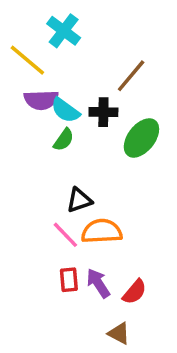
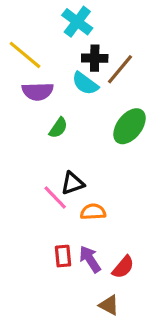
cyan cross: (64, 31) -> (77, 22), moved
cyan semicircle: (65, 110) -> (85, 83), moved
black cross: (103, 112) -> (95, 58), moved
orange semicircle: (102, 231) -> (93, 212), size x0.7
pink line: (65, 235) -> (55, 197), moved

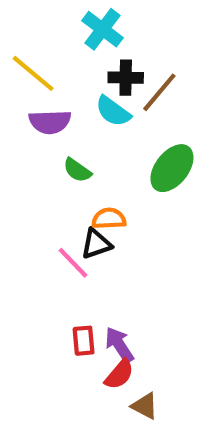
green semicircle: (58, 128) -> (77, 170), turned 90
orange semicircle: (93, 212) -> (109, 219), moved
red semicircle: (123, 267) -> (119, 374), moved

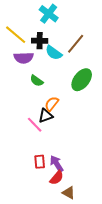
black cross: (126, 78) -> (40, 41), moved
orange semicircle: (109, 219) -> (52, 104), turned -49

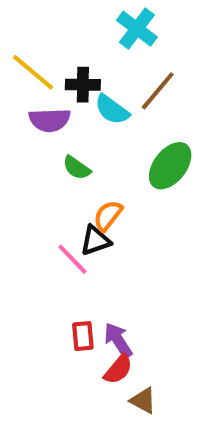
cyan cross: (49, 14) -> (137, 29), moved

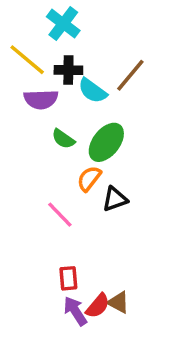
cyan cross: (137, 29) -> (63, 24), moved
green ellipse: (170, 166) -> (106, 142), moved
black triangle: (95, 241) -> (115, 199), moved
purple arrow: (118, 340) -> (75, 311), moved
brown triangle: (143, 400) -> (118, 302), moved

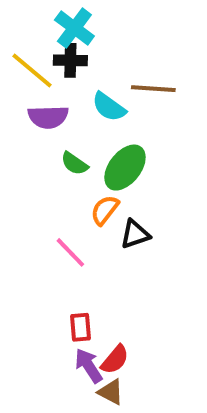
black cross: (68, 70) -> (70, 60), moved
brown line: (130, 75) -> (153, 89), turned 54
brown triangle: (118, 302) -> (111, 392), moved

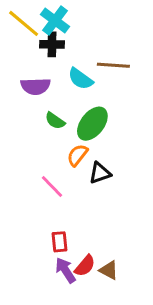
yellow line: (32, 70) -> (24, 23), moved
brown triangle: (111, 392) -> (109, 270), moved

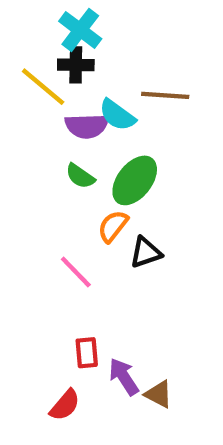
yellow line: (24, 23) -> (43, 87), moved
purple semicircle: (36, 86) -> (87, 126), moved
red semicircle: (85, 266) -> (65, 405), moved
purple arrow: (65, 270) -> (124, 377), moved

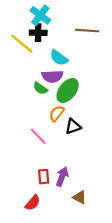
brown line: (165, 95) -> (87, 31), moved
purple semicircle: (87, 126) -> (52, 76), moved
purple arrow: (124, 377) -> (62, 177), moved, turned 54

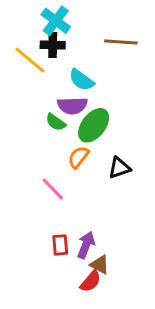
black triangle: (73, 126) -> (119, 168), moved
brown triangle: (80, 197) -> (100, 265), moved
red semicircle: (33, 203) -> (91, 281), moved

